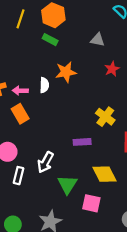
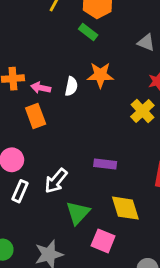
yellow cross: (105, 117) -> (142, 111), moved

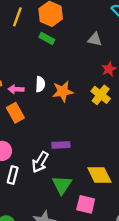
orange star: (100, 75) -> (63, 91), moved
purple rectangle: (105, 164) -> (61, 145), moved

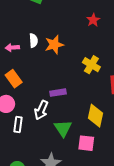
yellow cross: (101, 95) -> (91, 65), moved
orange rectangle: (15, 113) -> (14, 79), moved
yellow diamond: (99, 175) -> (96, 116), turned 45

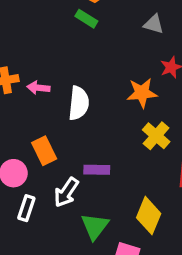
white semicircle: (33, 41) -> (79, 103), moved, size x1.5
orange star: (54, 45) -> (142, 93), moved
orange rectangle: (14, 79) -> (44, 151), moved

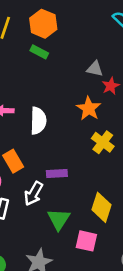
gray triangle: (154, 24) -> (95, 69), moved
orange star: (142, 93) -> (89, 108), turned -30

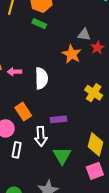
orange star: (89, 108) -> (72, 54), moved
white arrow: (34, 193) -> (41, 136), turned -30
pink square: (86, 241) -> (95, 171), moved, turned -30

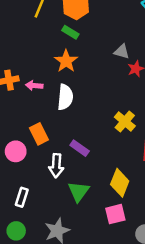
orange star: (72, 54) -> (66, 61), moved
purple rectangle: (59, 119) -> (80, 148), turned 35
white rectangle: (17, 150) -> (22, 197), moved

